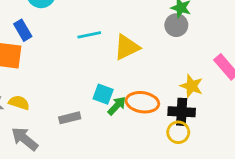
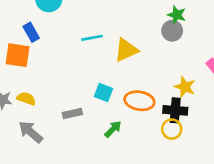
green arrow: (117, 106) -> (113, 129), moved

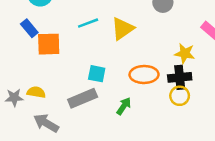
orange square: (18, 55) -> (49, 44), moved
cyan square: (104, 92) -> (97, 74), moved
gray rectangle: (72, 113) -> (83, 98), size x1.5

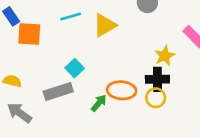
yellow star: (185, 53) -> (165, 56), turned 30
cyan square: (97, 74) -> (75, 68), turned 30
orange ellipse: (144, 74) -> (122, 90), moved

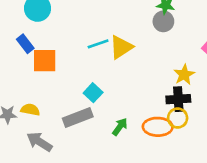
cyan line: (71, 17) -> (98, 44), moved
orange ellipse: (122, 90) -> (158, 127), moved

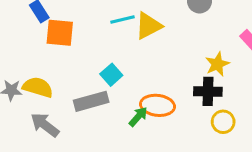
yellow semicircle: (30, 110) -> (38, 87), size x1.4
yellow circle: (178, 118) -> (223, 122), moved
orange ellipse: (158, 127) -> (157, 105), moved

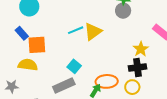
yellow semicircle: (38, 87) -> (28, 65), moved
yellow circle: (223, 122) -> (132, 87), moved

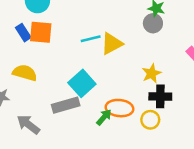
orange square: (37, 45) -> (41, 32), moved
yellow star: (141, 49) -> (152, 73), moved
cyan square: (74, 66) -> (82, 83), size x1.5

